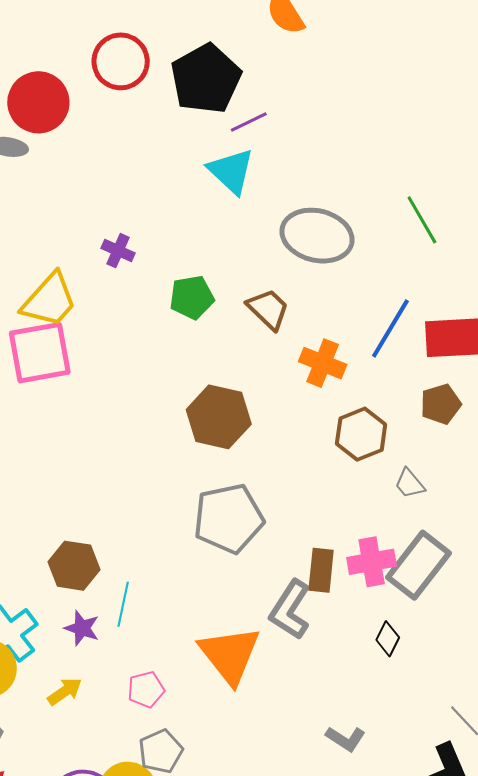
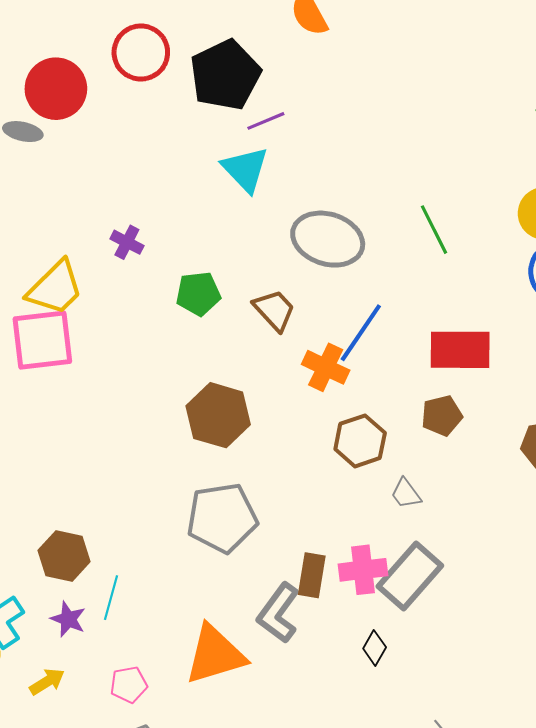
blue line: (390, 328) -> (361, 333), moved
orange triangle: (230, 655) -> (215, 655), turned 48

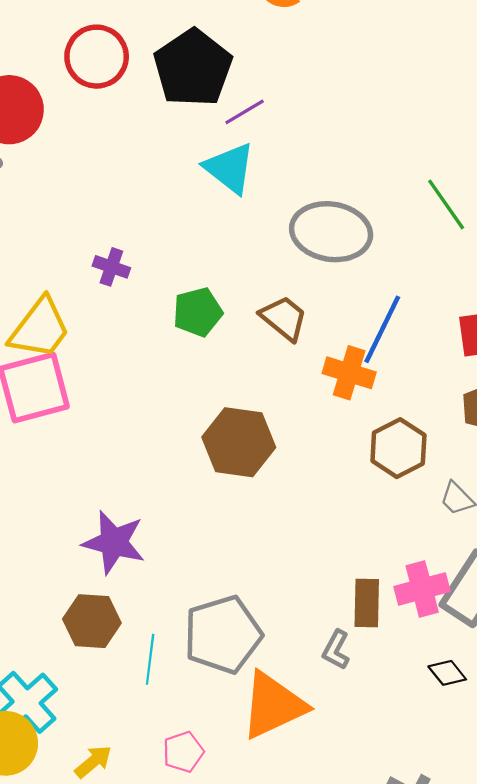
gray pentagon: (222, 518) -> (223, 635), moved
gray L-shape: (278, 613) -> (336, 650), size x0.6
purple star: (68, 619) -> (114, 542), moved, size x1.6
black diamond: (375, 648) -> (447, 673), turned -60

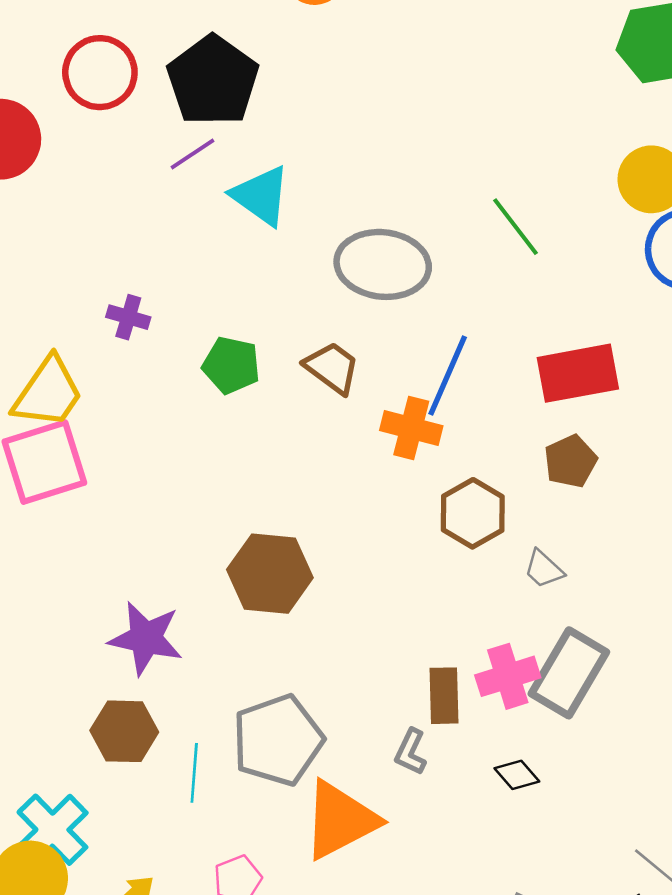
purple line: (245, 112) -> (193, 154), moved
green pentagon: (198, 312) -> (231, 365), turned 30
brown hexagon: (239, 442) -> (270, 574), moved
black diamond: (447, 673) -> (517, 775), moved

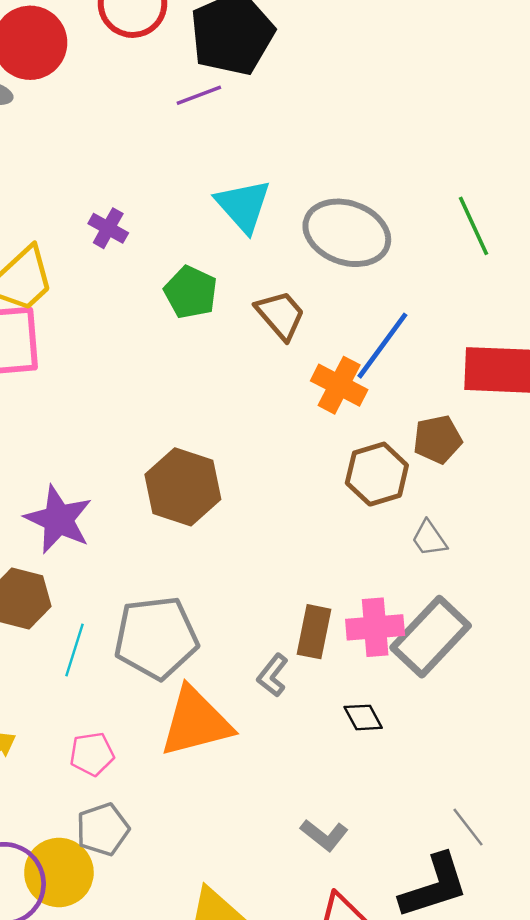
cyan triangle: (261, 196) -> (243, 206), moved
brown pentagon: (570, 461) -> (438, 439), moved

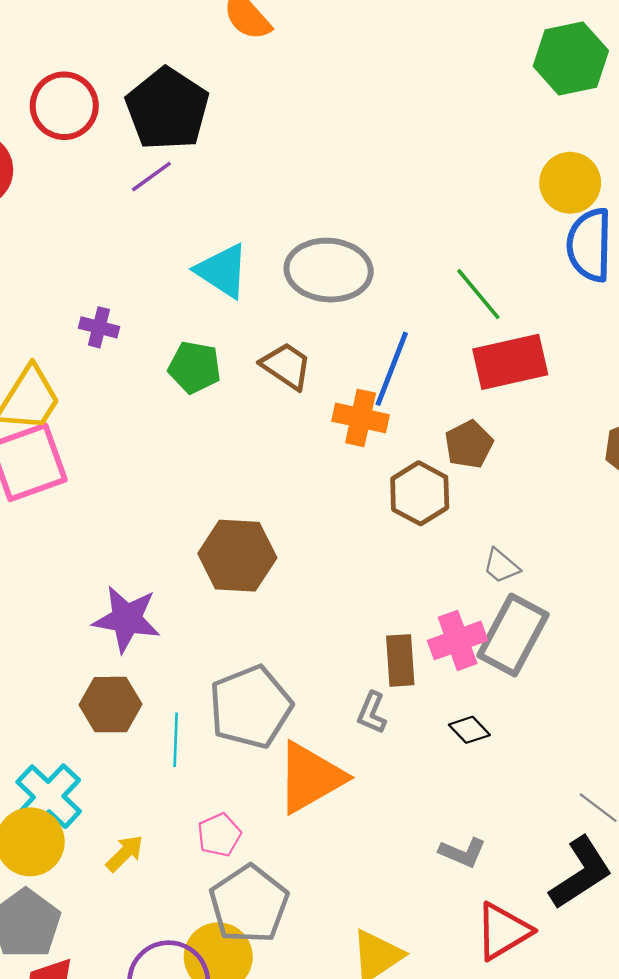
green line: (474, 226) -> (478, 294), moved
gray trapezoid: (429, 539) -> (501, 566), moved
gray pentagon: (103, 829) -> (249, 904), size x1.5

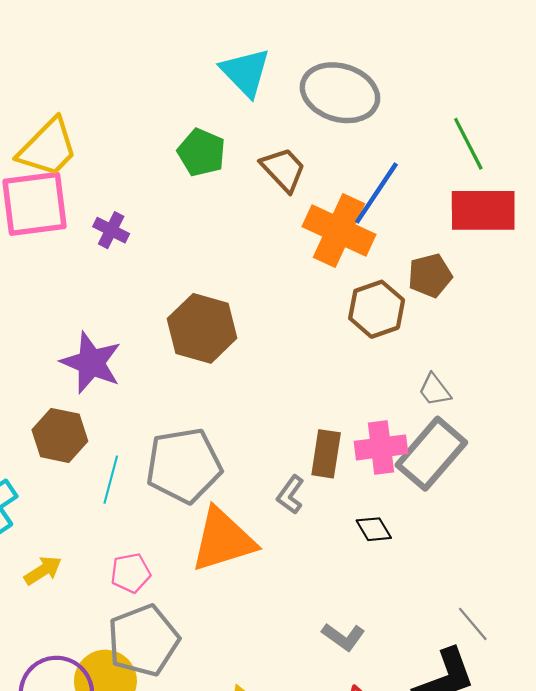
purple cross: (99, 327) -> (111, 230), moved
orange cross: (361, 418) -> (339, 230), size x1.4

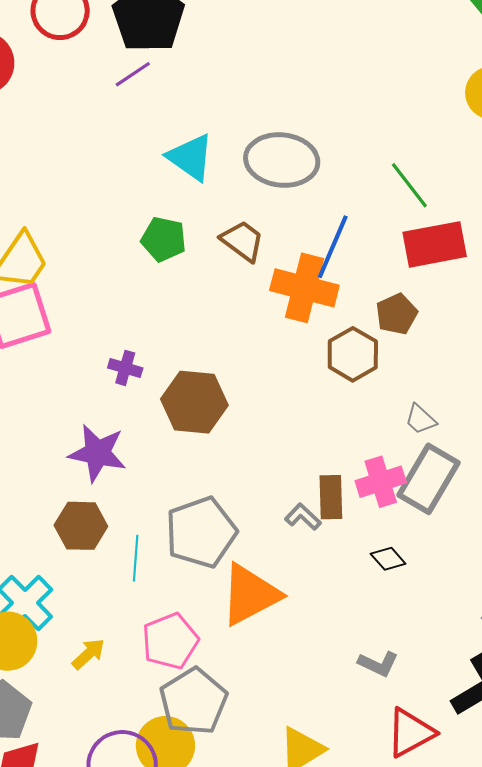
purple cross: (111, 230) -> (125, 368), moved
gray L-shape: (290, 495) -> (303, 517), moved, turned 108
pink pentagon: (131, 573) -> (170, 641), size x1.5

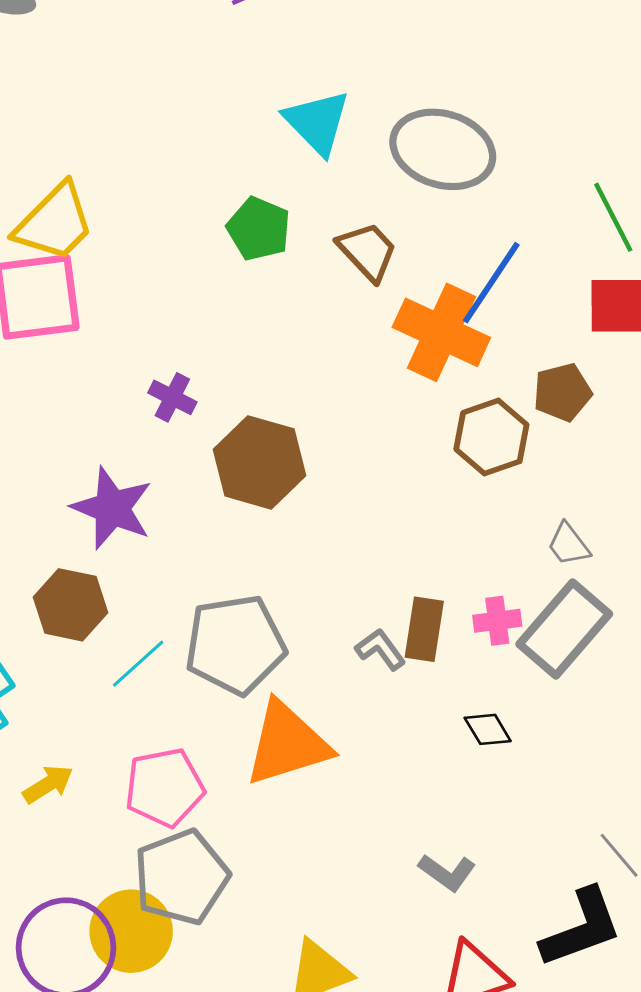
pink cross: (381, 482) -> (497, 621), size x0.7
cyan line: (136, 558) -> (138, 664), turned 33

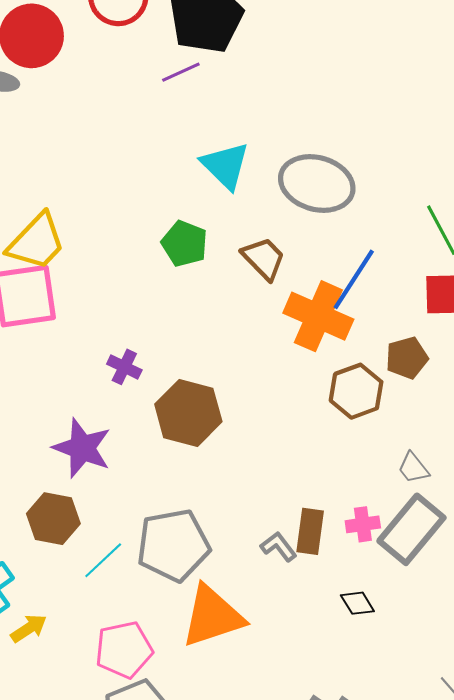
yellow arrow: (48, 784) -> (29, 628), moved

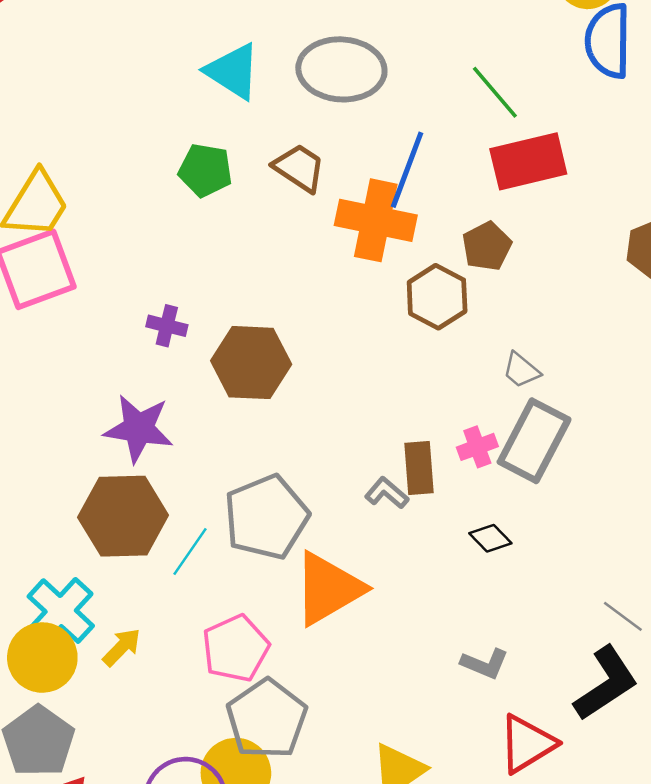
brown hexagon: (53, 519) -> (123, 516), size x1.4

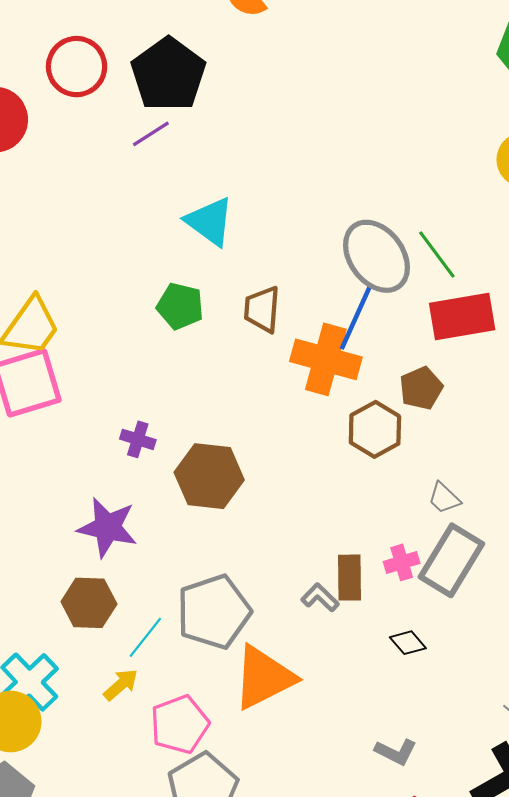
gray ellipse: (341, 69) -> (376, 256), moved, turned 46
brown trapezoid: (299, 168) -> (262, 309), turned -123
brown hexagon: (123, 516) -> (89, 603), size x0.7
yellow arrow: (122, 647) -> (121, 685), moved

